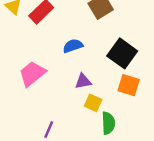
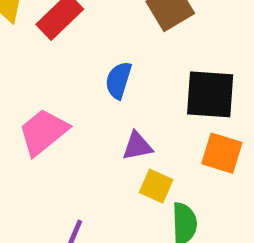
blue semicircle: (73, 46) -> (118, 80), turned -54
black square: (122, 53) -> (210, 94), turned -32

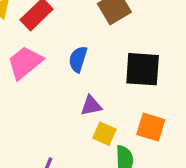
pink trapezoid: (43, 132) -> (25, 63), moved
orange square: (222, 153) -> (151, 127), moved

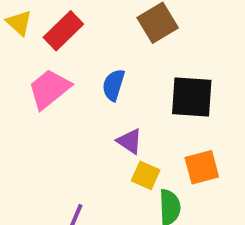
purple triangle: (91, 106) -> (130, 141), turned 45
orange square: (151, 127) -> (202, 167), turned -32

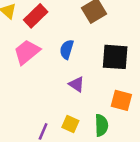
orange square: (202, 167) -> (121, 100), turned 30
yellow square: (146, 175) -> (70, 124), moved

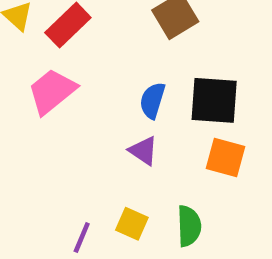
blue semicircle: (67, 49) -> (152, 100), moved
orange square: (121, 100) -> (226, 157), moved

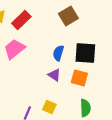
orange square: (226, 157) -> (79, 78), moved
green semicircle: (189, 226) -> (85, 108), moved

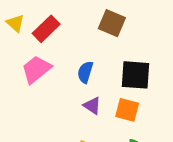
brown square: (68, 16) -> (112, 23), turned -36
blue semicircle: (58, 53) -> (85, 72), moved

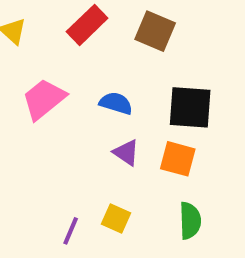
red rectangle: (46, 29) -> (87, 25), moved
blue semicircle: (85, 72) -> (116, 103), turned 90

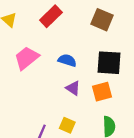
brown square: (155, 31) -> (102, 20), moved
orange square: (178, 159) -> (102, 92), turned -30

